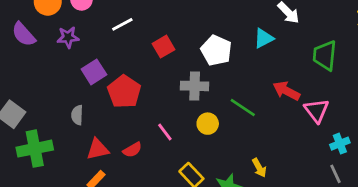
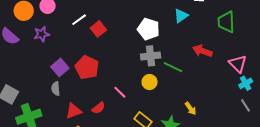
red square: (164, 47) -> (98, 29), moved
purple square: (94, 72) -> (60, 67), moved
gray cross: (195, 86) -> (151, 56), moved
pink triangle: (317, 111) -> (238, 64), moved

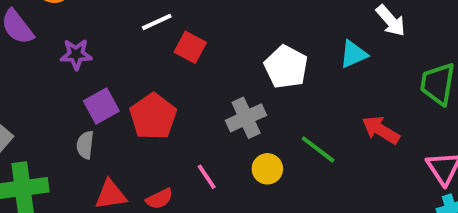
red square: (98, 29) -> (190, 47), turned -35
purple star: (42, 34) -> (76, 54), moved
gray cross: (151, 56) -> (246, 118), moved, turned -30

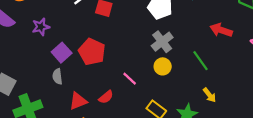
gray cross: (246, 118) -> (162, 42), moved
green line: (318, 149) -> (201, 61), moved, turned 30

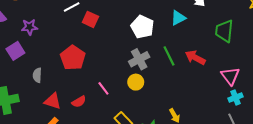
purple square: (62, 53) -> (15, 51), moved
green line: (201, 61) -> (169, 56), moved
red triangle: (78, 101) -> (53, 101), turned 30

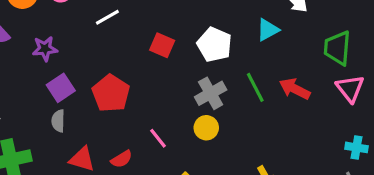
red square: (90, 19) -> (162, 45), moved
purple square: (15, 51) -> (61, 88), moved
pink triangle: (230, 76) -> (350, 88), moved
cyan cross: (235, 98) -> (356, 147), turned 32

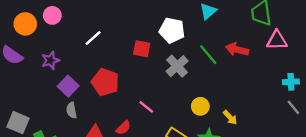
white line: (107, 17) -> (93, 38), moved
red square: (162, 45) -> (142, 49), moved
pink triangle: (350, 88) -> (277, 40), turned -40
yellow circle: (206, 128) -> (200, 106), moved

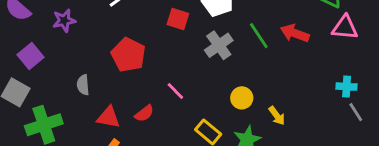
cyan cross: (291, 82) -> (347, 87), moved
purple square: (68, 86) -> (30, 56), moved

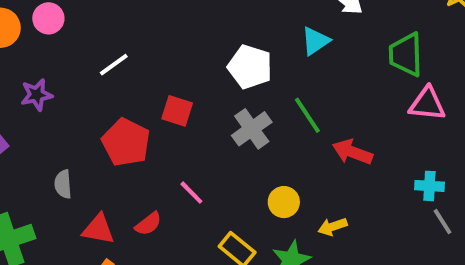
red square: (178, 19) -> (177, 111), moved
red arrow: (295, 33) -> (352, 152), moved
yellow arrow: (277, 116) -> (333, 227), turned 108

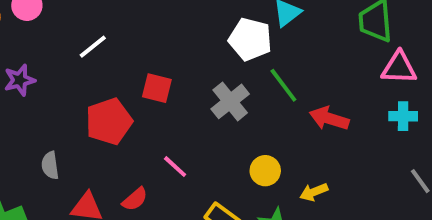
white pentagon: (250, 67) -> (250, 39), moved
red pentagon: (126, 142) -> (109, 121), turned 30
cyan cross: (429, 186) -> (403, 116), moved

